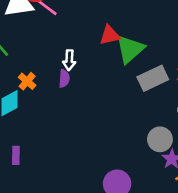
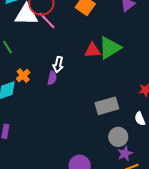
green triangle: (130, 49) -> (110, 48), moved
gray rectangle: (153, 78) -> (107, 106), moved

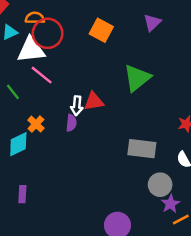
pink line: (47, 20) -> (42, 75), moved
red triangle: (93, 50) -> (94, 101), moved
gray rectangle: (107, 106) -> (142, 149), turned 30

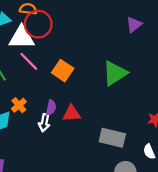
orange square: (101, 30) -> (63, 71), moved
red triangle: (94, 101) -> (72, 114), moved
white arrow: (77, 106) -> (44, 123), moved

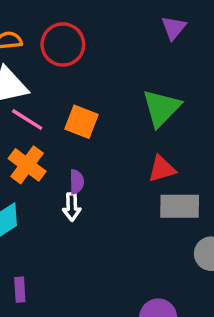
red circle: (38, 24) -> (63, 44), moved
orange cross: (19, 105) -> (27, 165), moved, size x1.5
red triangle: (72, 114) -> (162, 169), moved

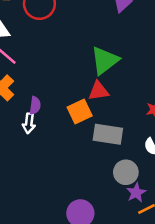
orange square: (82, 122) -> (80, 112), moved, turned 35
red triangle: (162, 169) -> (99, 91), moved

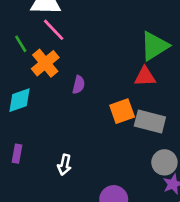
orange square: (80, 112) -> (122, 111), moved
white arrow: (29, 123) -> (64, 165), moved

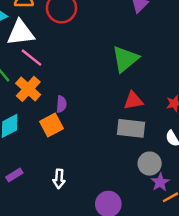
red triangle: (145, 77) -> (133, 101), moved
orange square: (122, 111) -> (52, 125), moved
purple rectangle: (17, 154) -> (14, 175), turned 56

